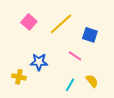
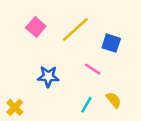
yellow cross: (19, 77) -> (15, 107), moved, turned 32

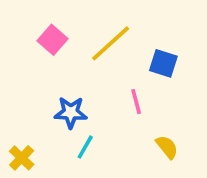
pink line: (93, 69) -> (136, 102), turned 42
cyan line: (86, 105) -> (85, 147), moved

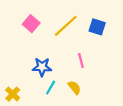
blue square: (163, 63) -> (97, 27), moved
yellow semicircle: (167, 147) -> (74, 88), moved

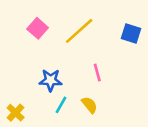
blue square: (97, 27) -> (131, 34), moved

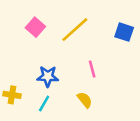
cyan line: (61, 105) -> (44, 104), moved
yellow cross: (16, 113) -> (12, 95), moved, turned -35

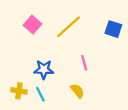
yellow cross: (12, 95) -> (19, 91), moved
cyan line: (44, 104) -> (40, 94), turned -56

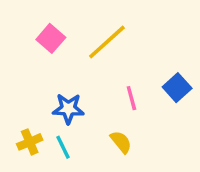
blue square: (113, 29) -> (177, 88), moved, turned 30
yellow cross: (19, 91) -> (30, 142), turned -32

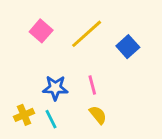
blue square: (177, 88) -> (128, 47), moved
pink line: (131, 98) -> (92, 85), moved

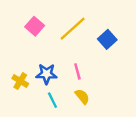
yellow cross: (24, 115) -> (20, 81), moved, turned -35
cyan line: (51, 119) -> (52, 100), moved

